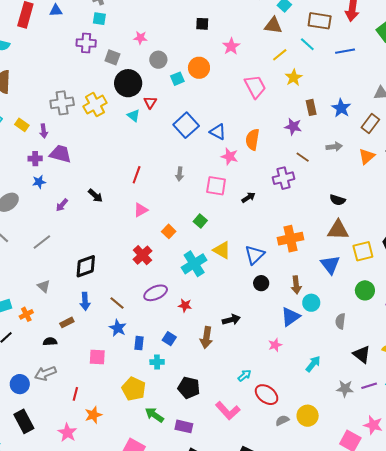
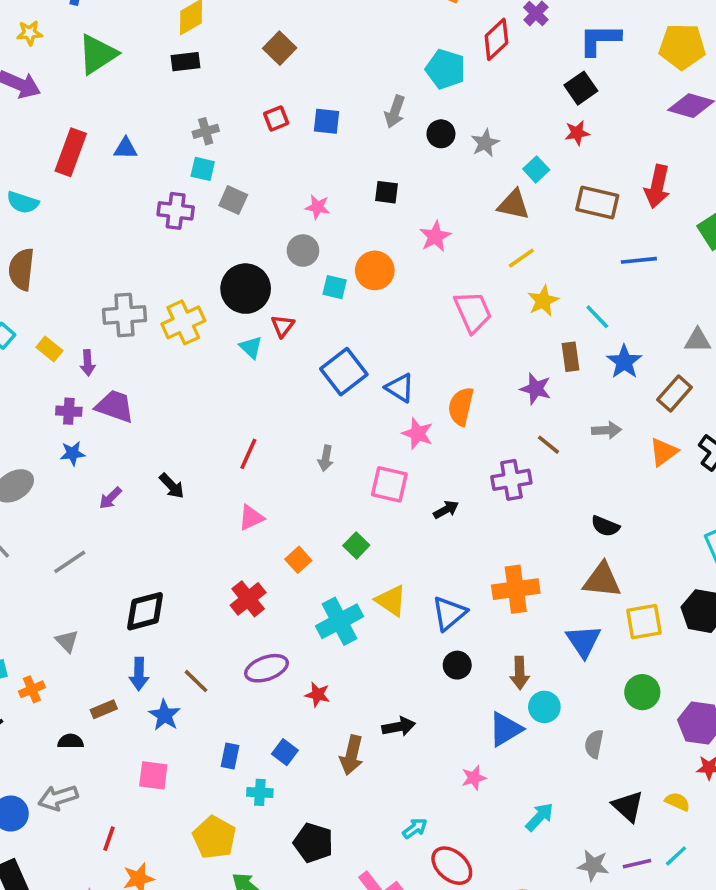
pink star: (140, 38) -> (318, 207), moved
cyan line: (307, 44) -> (597, 317), moved
gray square: (112, 57) -> (233, 200), moved
cyan square: (177, 79) -> (335, 287), turned 32
blue star: (118, 328) -> (165, 715), moved

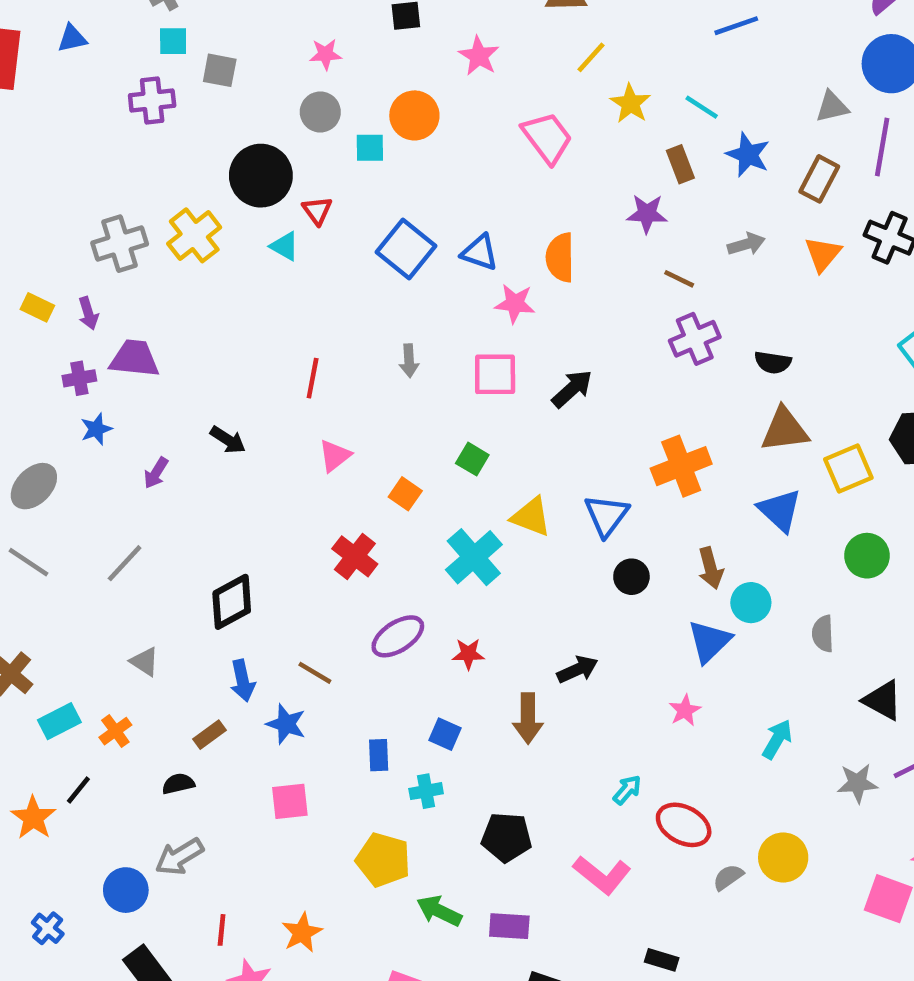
purple cross: (511, 480) -> (695, 339), moved
black arrow: (446, 510) -> (572, 389), size x1.4
red line: (109, 839) -> (222, 930), moved

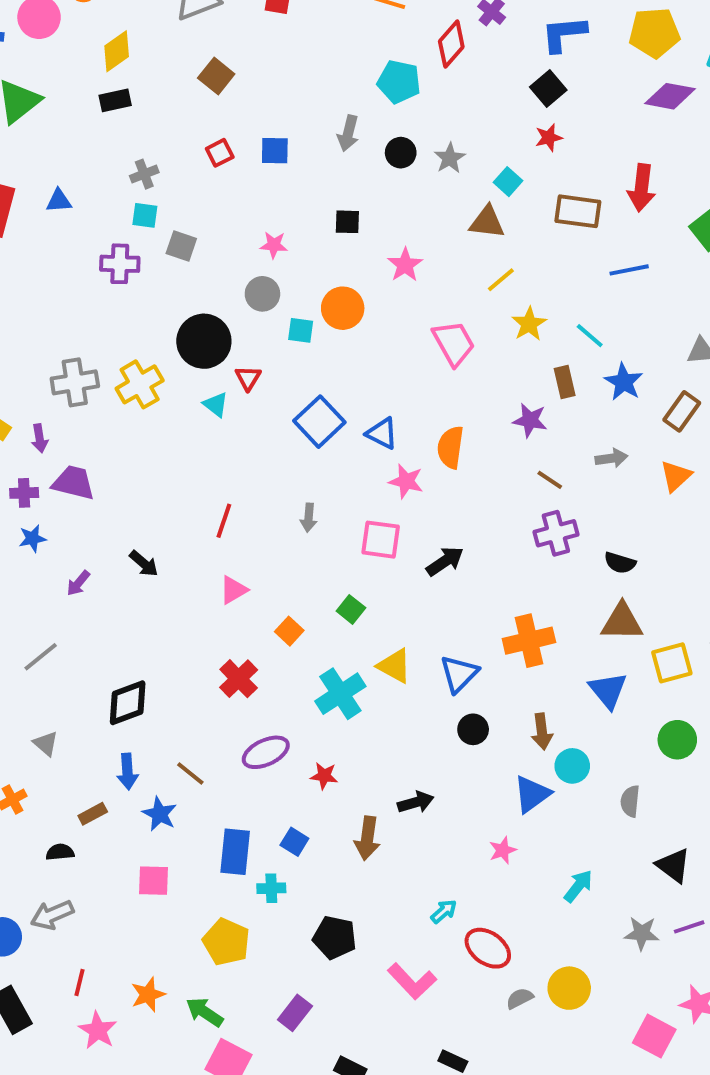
blue rectangle: (379, 755) -> (235, 852), size x1.6
green arrow: (439, 911) -> (204, 1012), moved
purple rectangle: (509, 926) -> (295, 1013), moved, turned -64

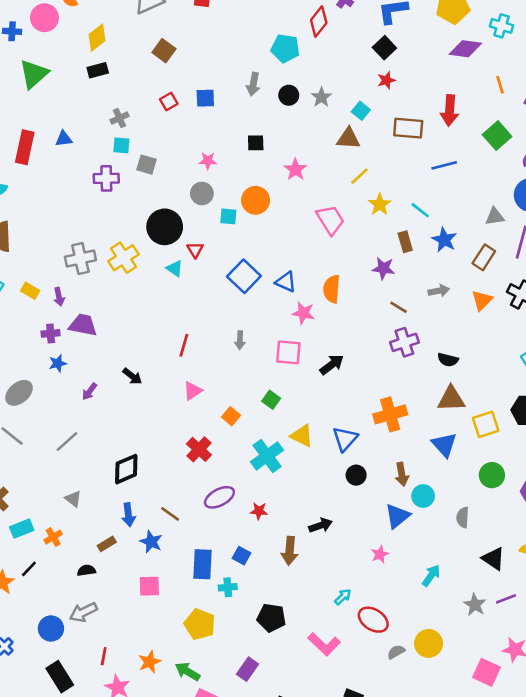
gray star: (642, 933) -> (475, 605), turned 30

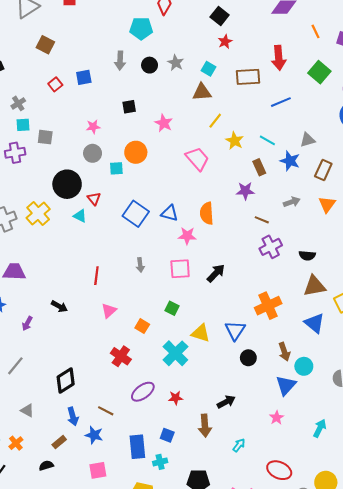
gray triangle: (495, 217) -> (308, 140), moved
cyan arrow: (343, 597) -> (239, 445), moved

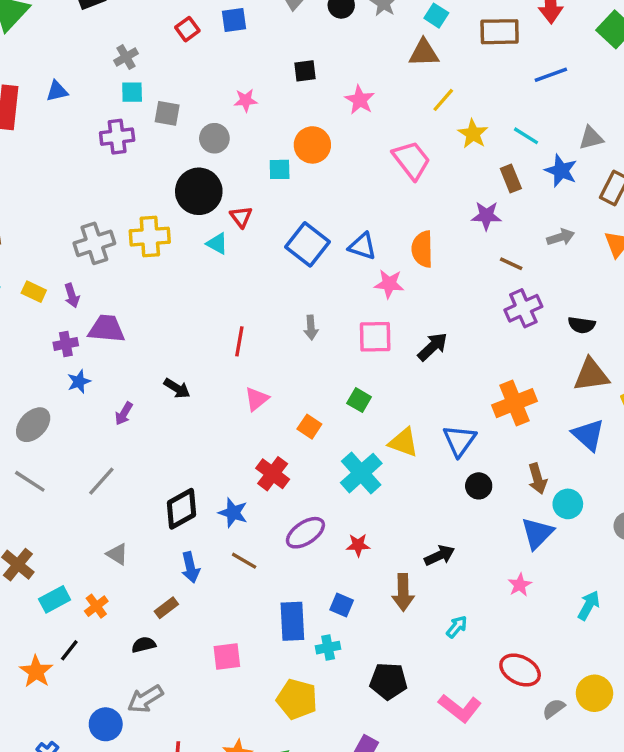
gray circle: (93, 153) -> (214, 138), moved
yellow cross: (38, 213) -> (150, 237), turned 35
blue star: (94, 435) -> (233, 513), moved

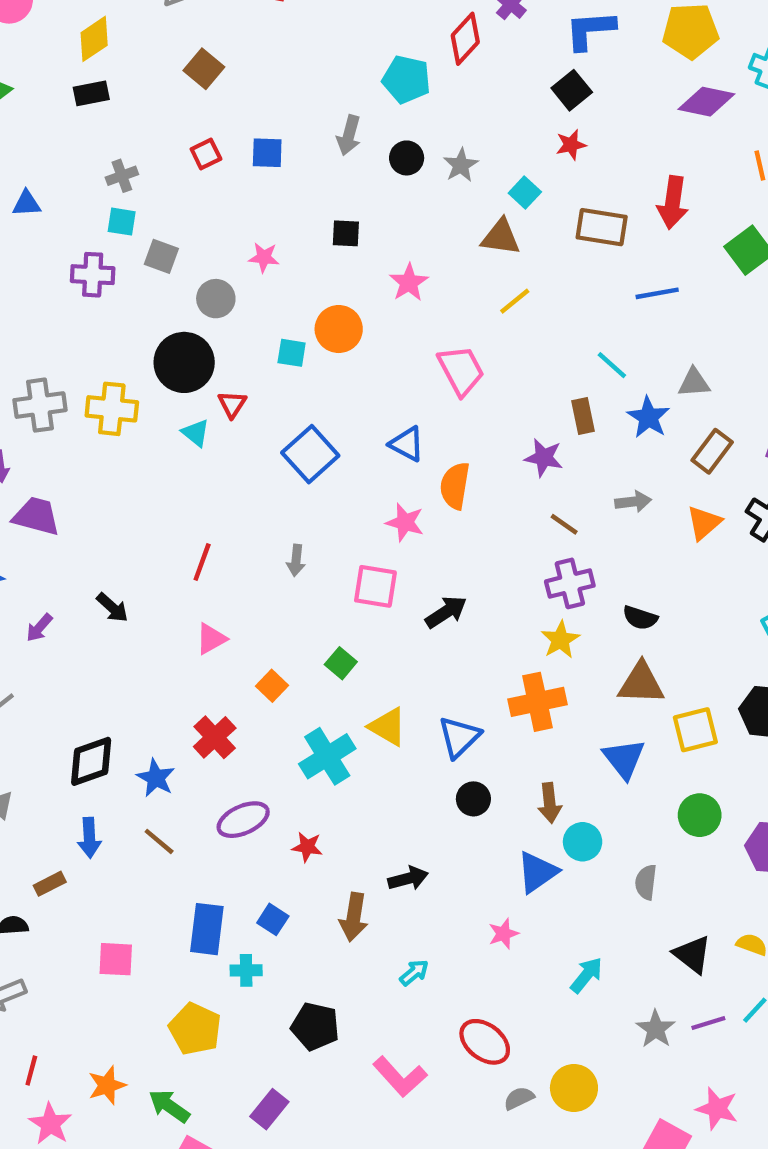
yellow star: (473, 134) -> (560, 640), moved
blue triangle: (362, 246) -> (407, 444), moved

